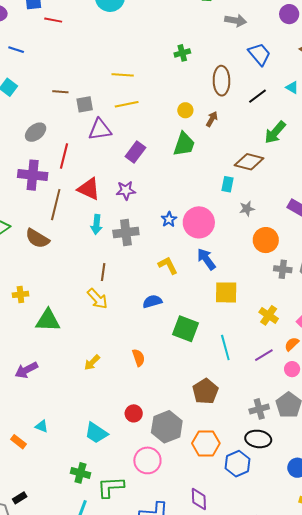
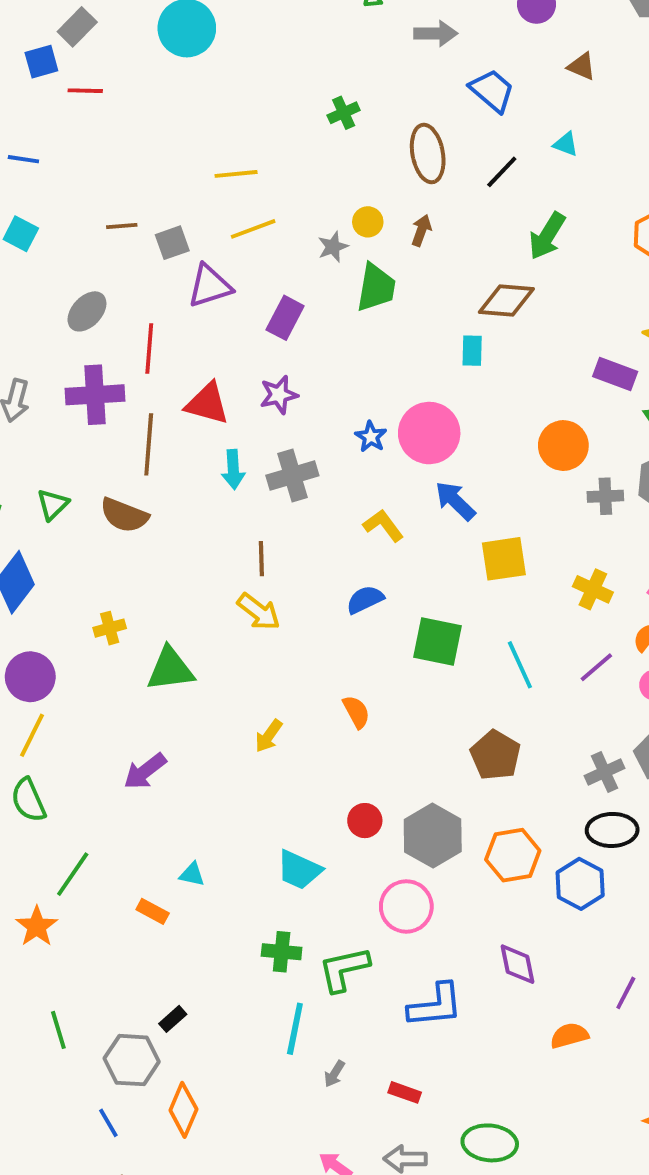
gray star: (247, 209) -> (333, 247), moved

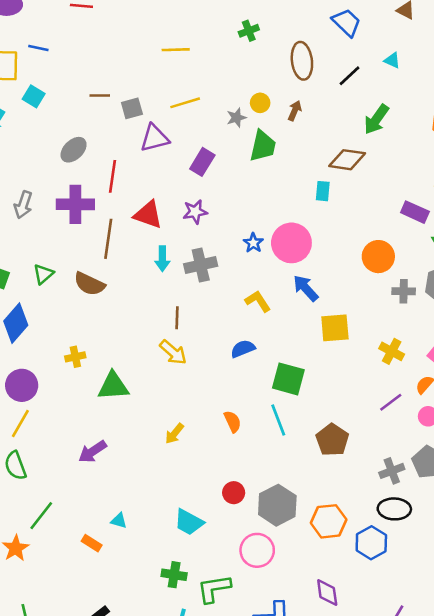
yellow line: (236, 174) -> (176, 50), moved
cyan line: (520, 665) -> (278, 420), moved
brown pentagon: (495, 755) -> (332, 440), moved

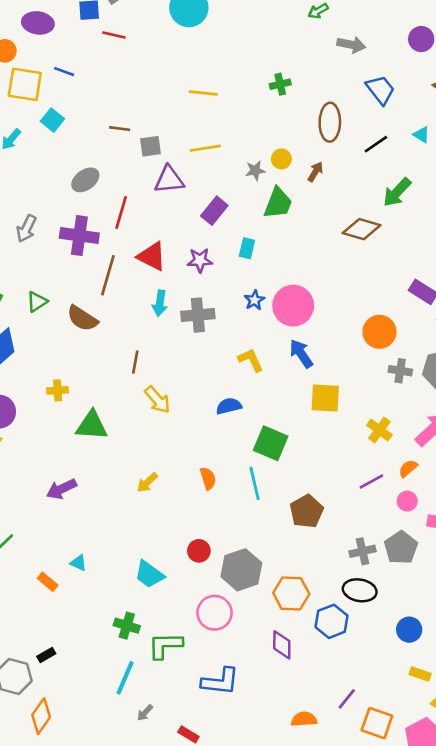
cyan rectangle: (323, 191) -> (247, 248), moved
brown line: (177, 318) -> (135, 362), moved
purple diamond: (327, 593) -> (282, 645), moved

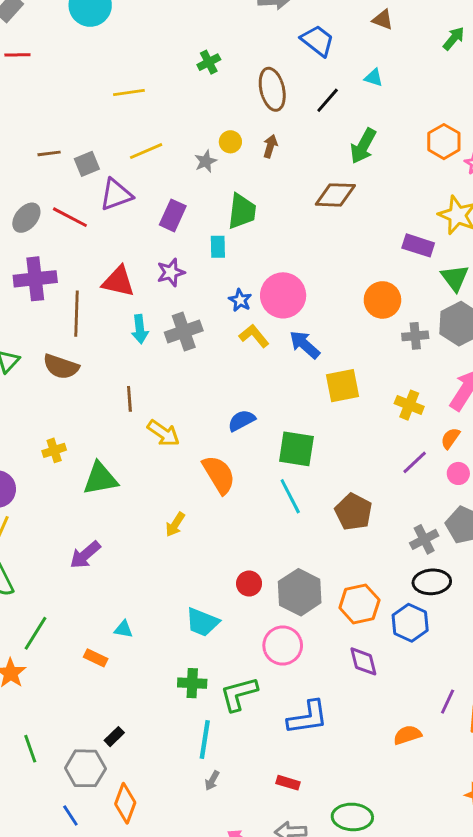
green trapezoid: (278, 203) -> (242, 211), moved
red line: (121, 213) -> (70, 217), moved, turned -64
yellow L-shape: (251, 360) -> (254, 336), moved
orange semicircle: (208, 478) -> (219, 475), moved, size x1.6
gray arrow: (145, 713) -> (212, 781), moved

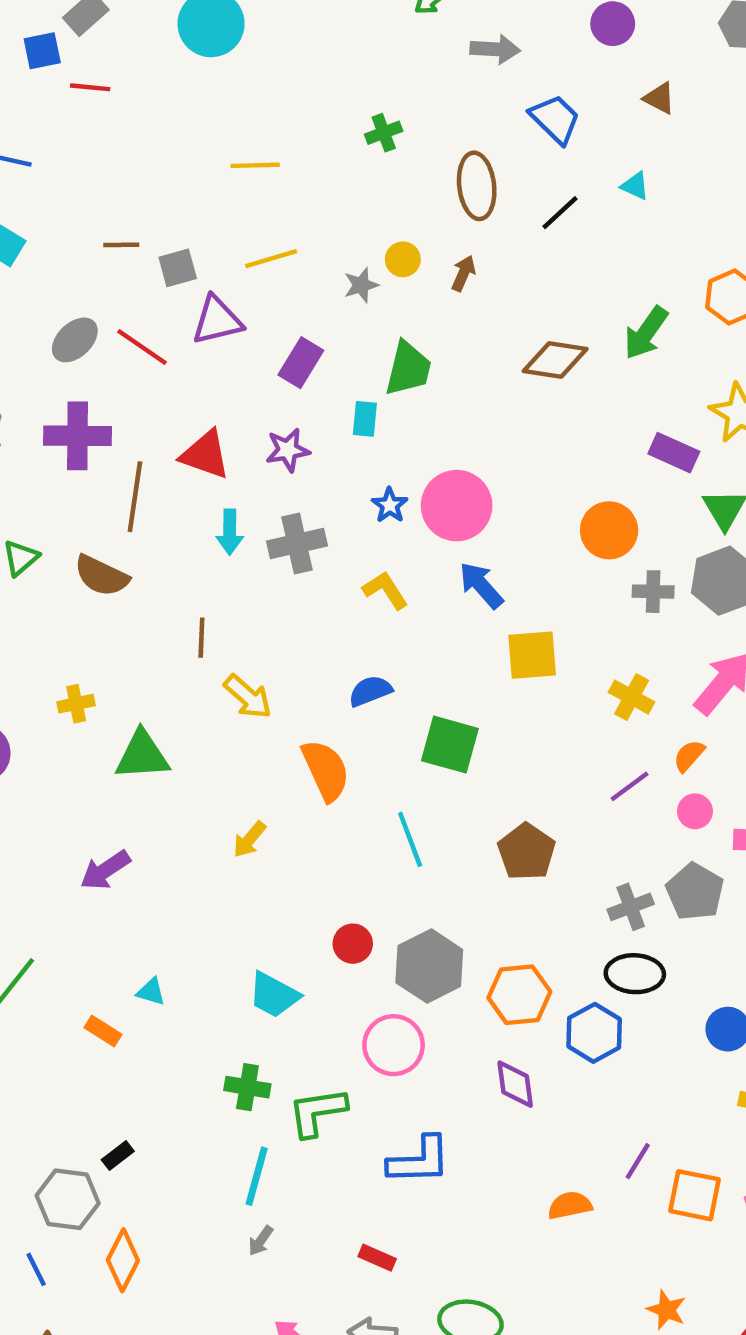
green arrow: (363, 146) -> (646, 333), moved
yellow L-shape: (254, 336) -> (385, 590), moved
cyan line: (290, 496) -> (410, 839), moved

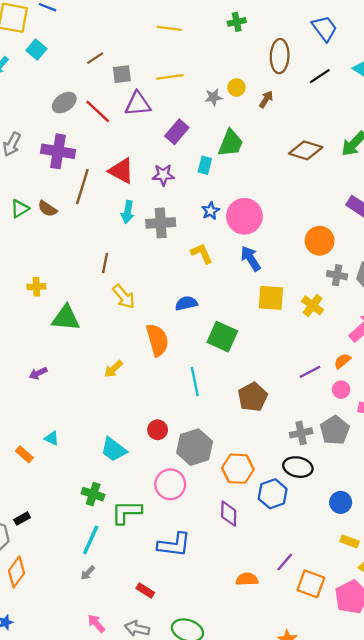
brown line: (121, 245) -> (95, 58), turned -42
brown semicircle: (101, 576) -> (47, 209), moved, size x0.7
yellow cross: (632, 697) -> (313, 305), moved
purple arrow: (105, 870) -> (38, 373), size x0.7

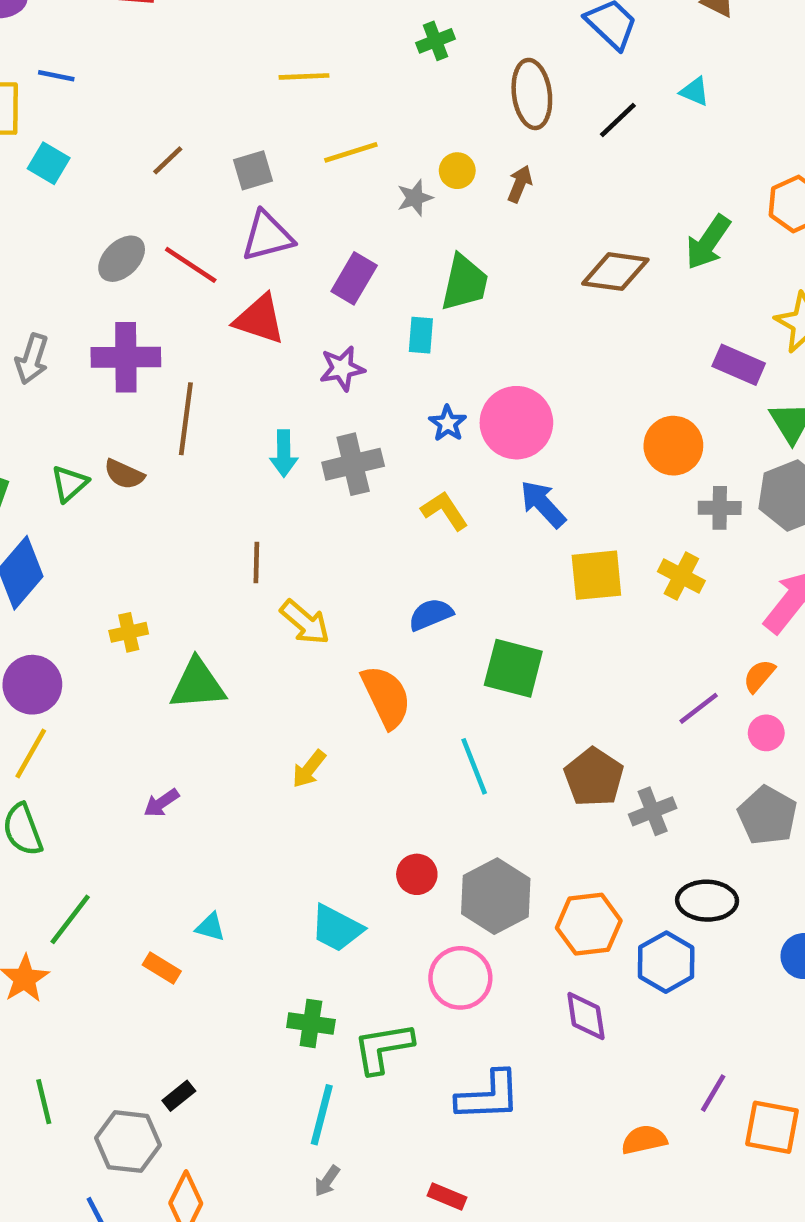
gray square: (122, 74) -> (253, 170), moved
yellow line: (170, 77) -> (351, 152), moved
red triangle: (121, 171) -> (260, 319), moved
gray cross: (301, 433) -> (653, 811), moved

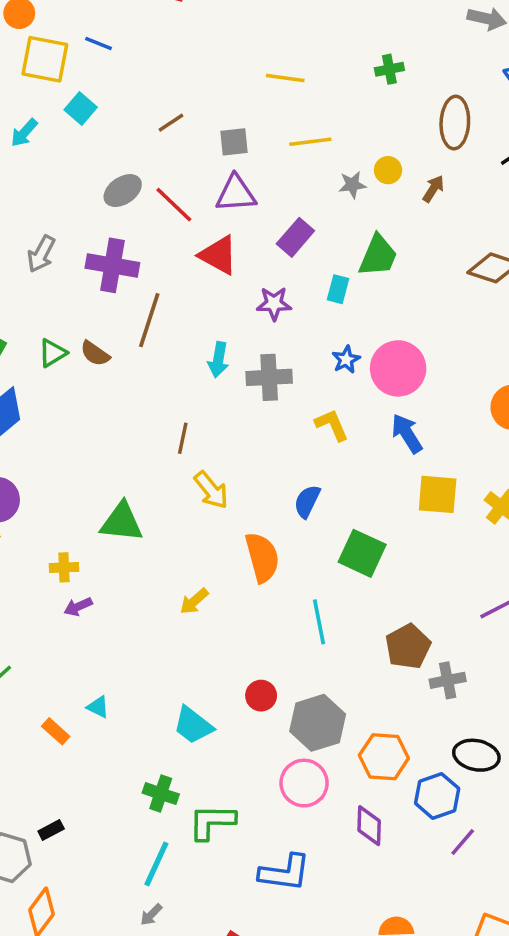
blue semicircle: (431, 615) -> (307, 501), turned -52
yellow cross: (129, 632) -> (64, 567), moved
pink circle: (460, 978) -> (304, 783), moved
purple line: (713, 1093) -> (463, 842), moved

